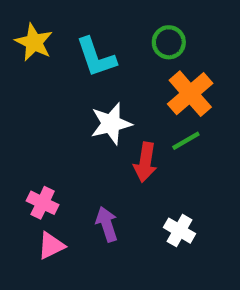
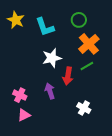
purple arrow: (107, 224) -> (50, 91), moved

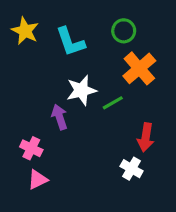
green line: (87, 66) -> (113, 103), moved
red arrow: (68, 76) -> (146, 137), moved
purple arrow: (50, 91) -> (60, 117), moved

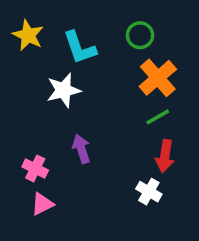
white star: (81, 90) -> (64, 90), moved
green line: (113, 103) -> (158, 117), moved
purple arrow: (60, 117) -> (81, 149), moved

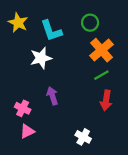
white cross: (149, 192) -> (83, 137), moved

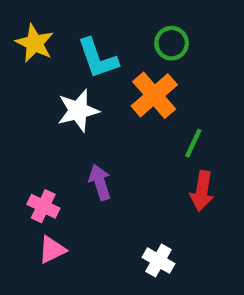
orange cross: (101, 50) -> (154, 95), moved
green line: (101, 75) -> (193, 143), turned -35

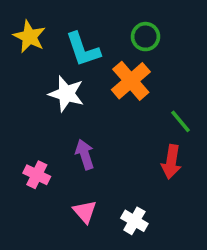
white star: (78, 111) -> (66, 94), turned 30
green line: (193, 143) -> (181, 121), moved, turned -65
pink triangle: (52, 250) -> (85, 212), moved, turned -45

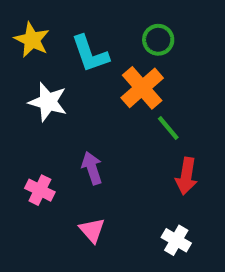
white star: (66, 94) -> (48, 102), moved
green line: (181, 121) -> (168, 128), moved
white cross: (134, 221) -> (176, 240), moved

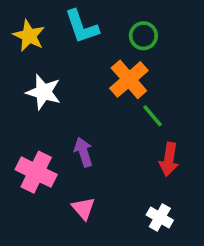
cyan L-shape: (90, 54) -> (82, 27), moved
pink cross: (40, 190) -> (36, 172), size x1.5

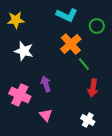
cyan L-shape: (82, 27) -> (67, 15), moved, turned -45
yellow star: (29, 36) -> (16, 20), turned -30
green circle: (143, 36) -> (97, 26), moved

